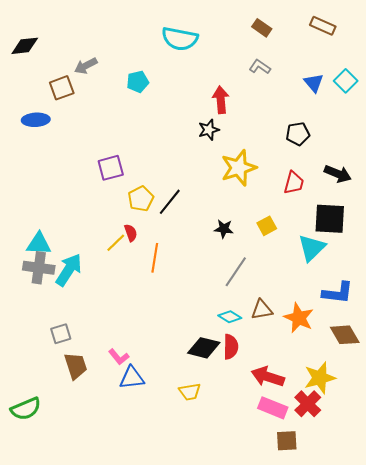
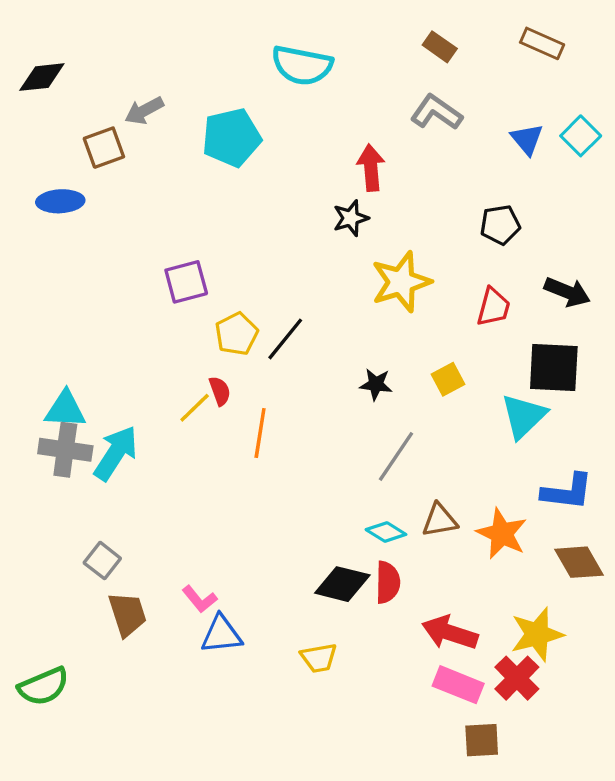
gray L-shape: (260, 67) -> (436, 112), size x1.4
cyan pentagon: (138, 82) -> (232, 137), size x1.6
gray square: (61, 334) -> (102, 561), turned -35

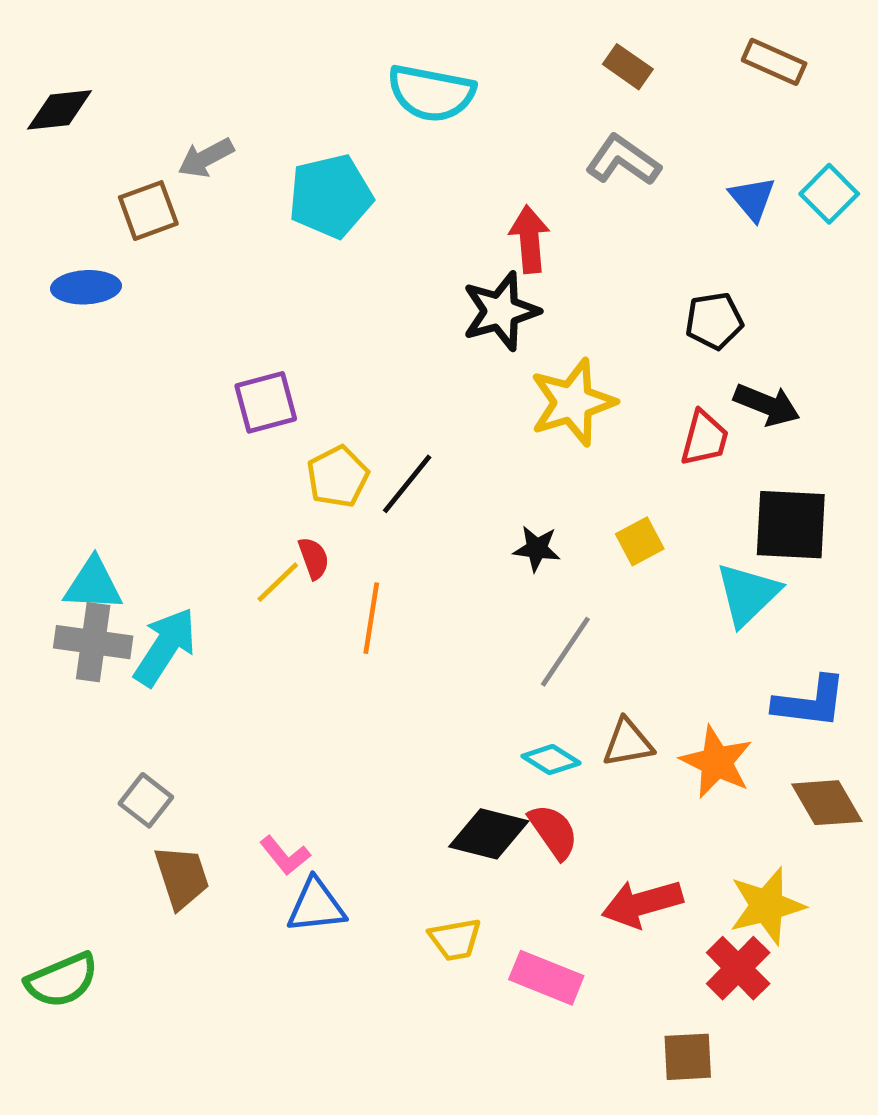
black star: (351, 218) -> (501, 311), size x1.5
black arrow: (567, 292) -> (767, 405), moved
red semicircle: (388, 582) -> (553, 831), turned -36
red arrow: (450, 633) -> (642, 903), turned -34
pink rectangle: (458, 685) -> (546, 978), moved

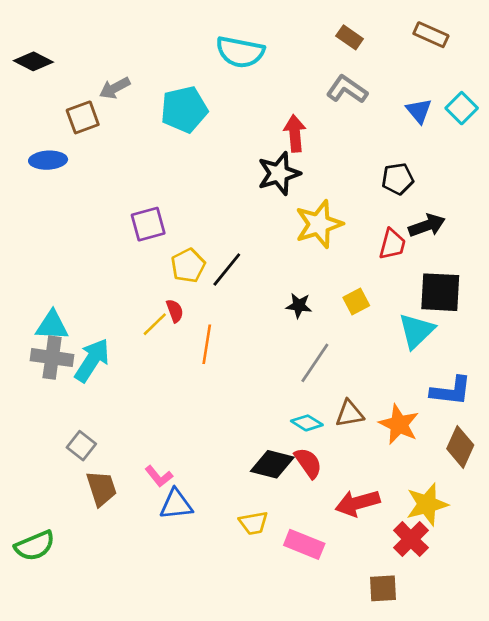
black diamond: (60, 110) -> (33, 61), turned 33
black arrow: (767, 405) -> (427, 225), turned -42
brown diamond: (827, 803) -> (460, 447), turned 54

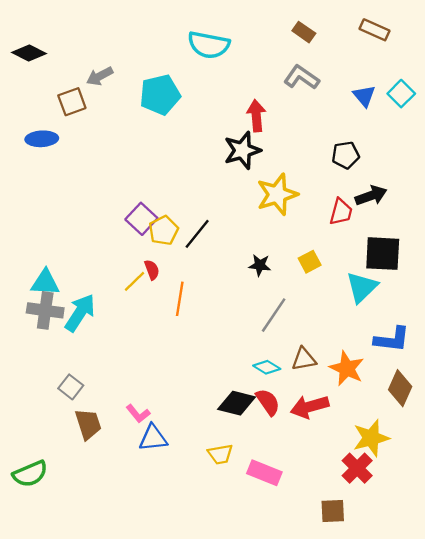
purple square: (148, 224) -> (141, 219), moved, turned -32
red arrow: (358, 503) -> (310, 407), moved

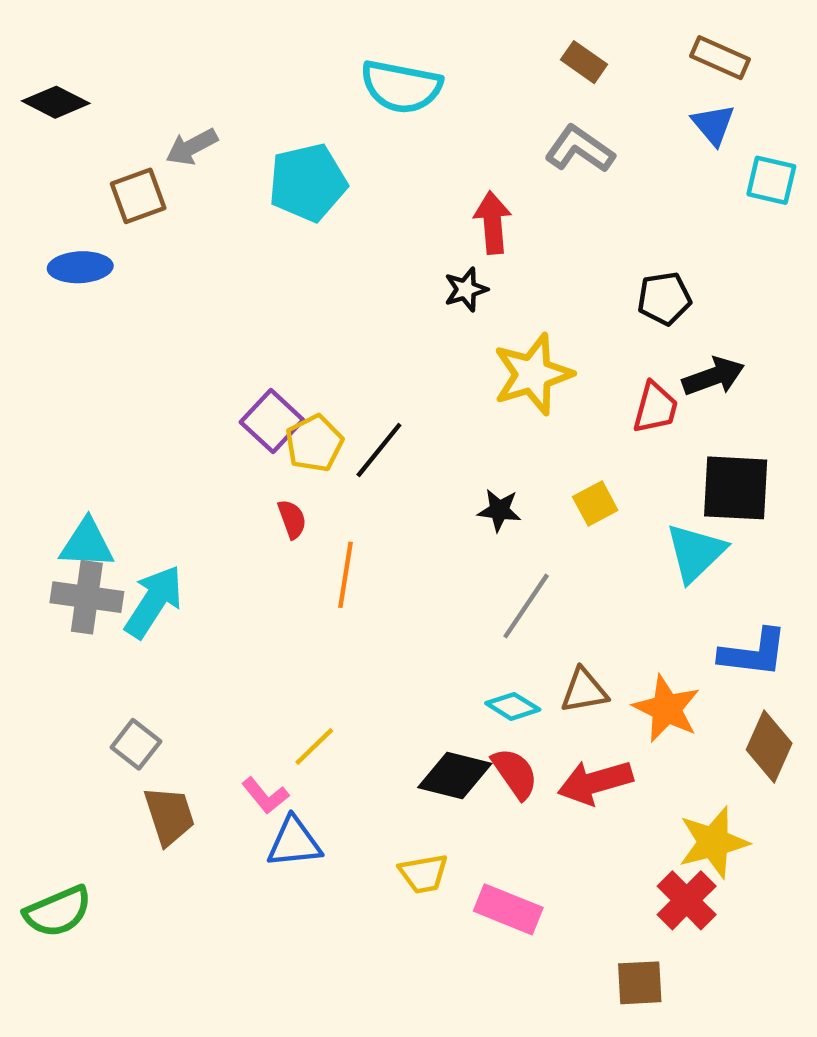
cyan square: (401, 94) -> (771, 180), turned -32
blue triangle: (364, 96) -> (713, 125), moved
black star: (242, 150) -> (466, 289), size x0.6
yellow line: (135, 281) -> (314, 747), moved

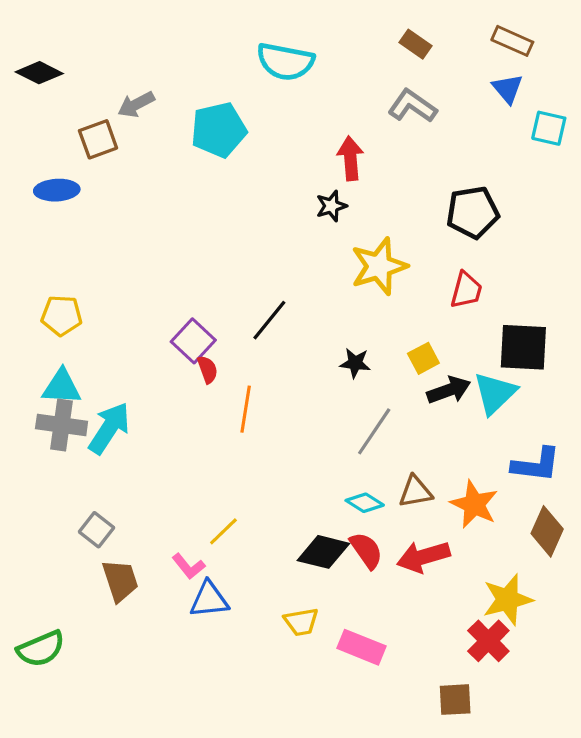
black pentagon: (664, 298) -> (473, 212), size x1.4
black arrow: (713, 376) -> (449, 390), moved
purple square: (272, 421) -> (193, 341), moved
yellow pentagon: (314, 443) -> (62, 315), moved, turned 30

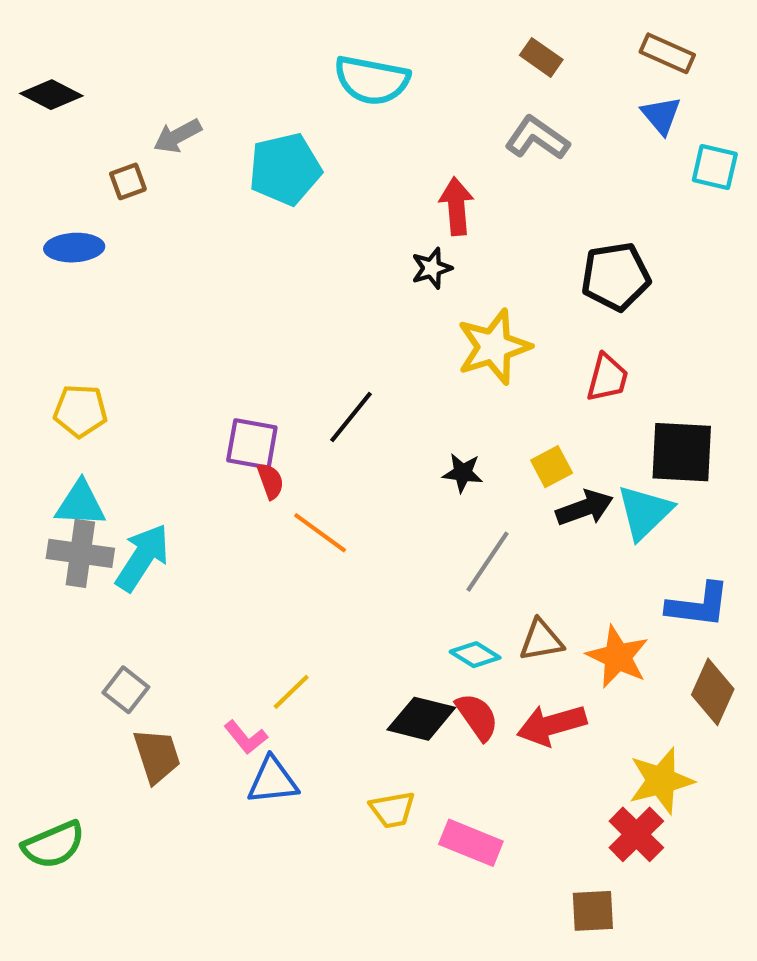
brown square: (98, 139) -> (128, 181), size x0.7
purple square: (193, 341) -> (252, 444), turned -33
orange line: (246, 409) -> (320, 533), turned -63

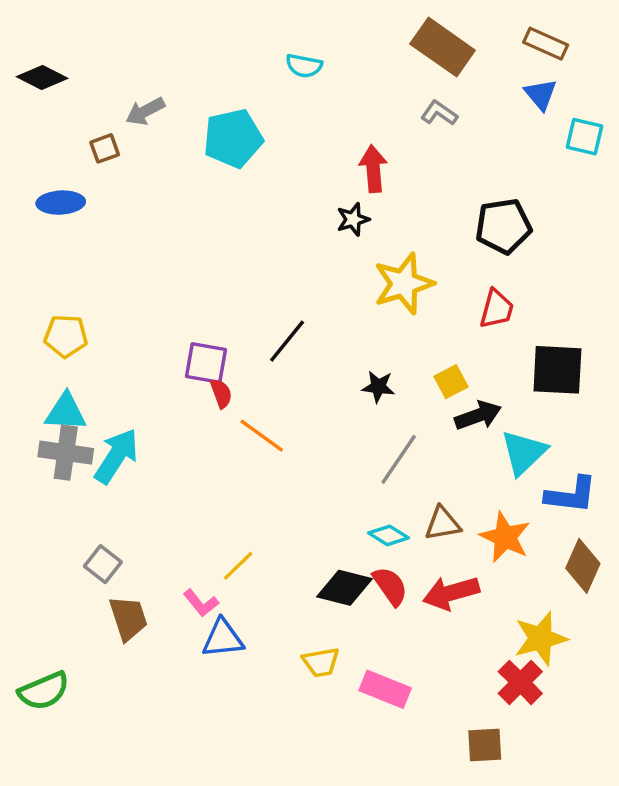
brown rectangle: (541, 57) -> (443, 47), size x1.8
cyan semicircle: (372, 80) -> (304, 66), size x0.6
gray L-shape: (537, 138) -> (439, 113), size x0.7
cyan triangle: (645, 512) -> (524, 453), moved

